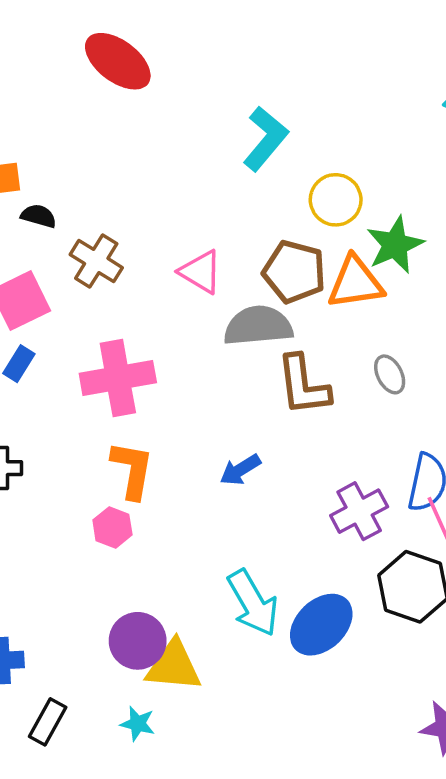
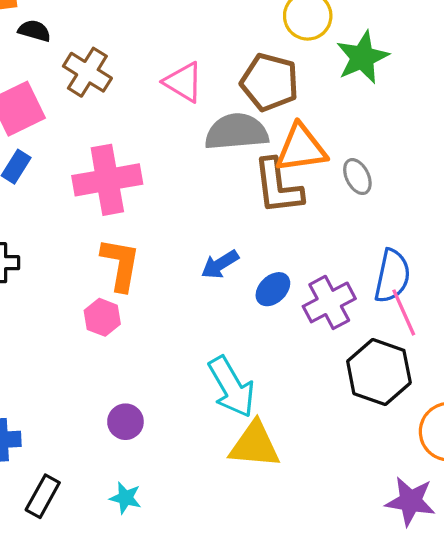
orange triangle: (355, 283) -> (301, 148), moved
blue ellipse: (321, 625) -> (273, 289), moved, size x0.6
purple circle: (138, 641) -> (125, 422), size x0.7
yellow triangle: (174, 666) -> (255, 445), moved

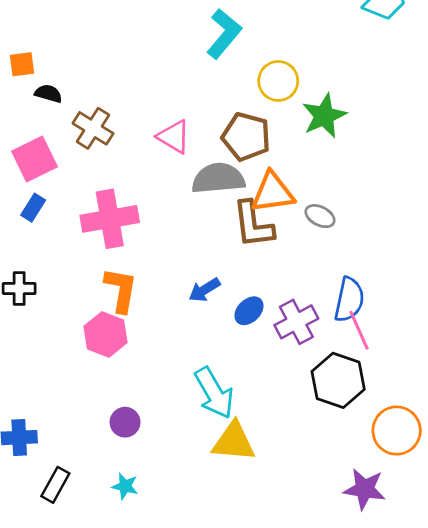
gray ellipse: (357, 177) -> (320, 216), turned -36
pink hexagon: (102, 317) -> (106, 334), size x1.4

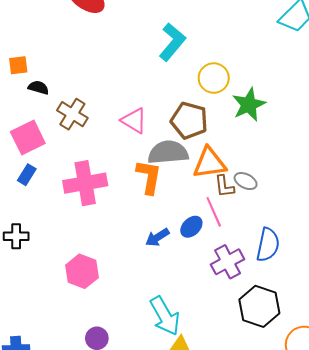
brown L-shape: (253, 224) -> (224, 186), moved, size x0.6
orange L-shape: (121, 290) -> (149, 177), moved
blue ellipse: (249, 311) -> (191, 227), moved
pink line: (359, 330) -> (214, 212), moved

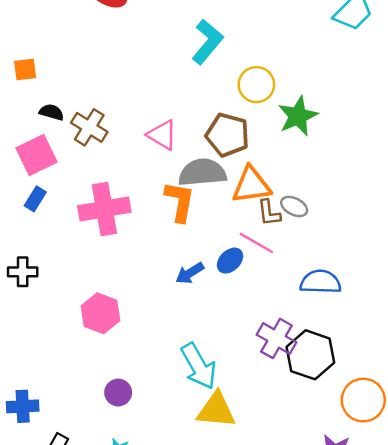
black semicircle: (38, 88) -> (52, 112), moved
pink line: (214, 212) -> (256, 243), turned -36
blue semicircle: (268, 245) -> (321, 282), turned -100
purple cross: (228, 262) -> (277, 338), moved, turned -32

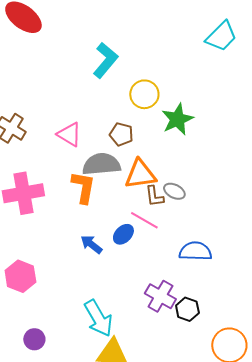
brown pentagon: (227, 135) -> (121, 134), size x0.7
blue arrow: (190, 273) -> (91, 244), turned 70
black hexagon: (310, 355) -> (187, 309), size x0.6

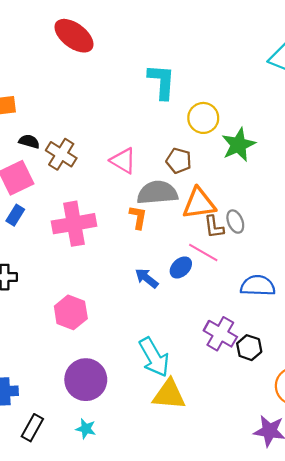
cyan L-shape: (105, 60) -> (162, 82), turned -36
orange L-shape: (83, 187) -> (138, 217), size x0.7
gray ellipse: (174, 191) -> (235, 222), turned 40
purple circle: (34, 339) -> (86, 380), size x1.8

